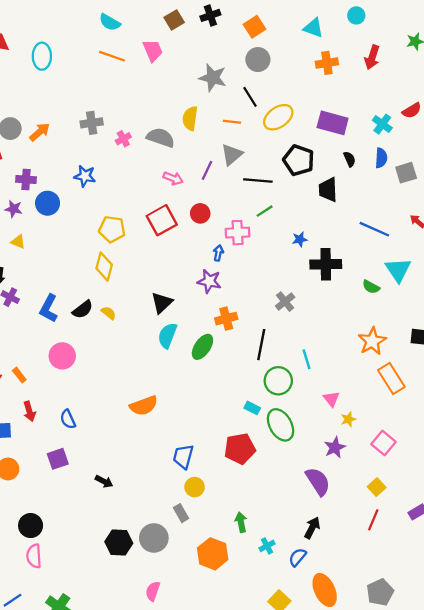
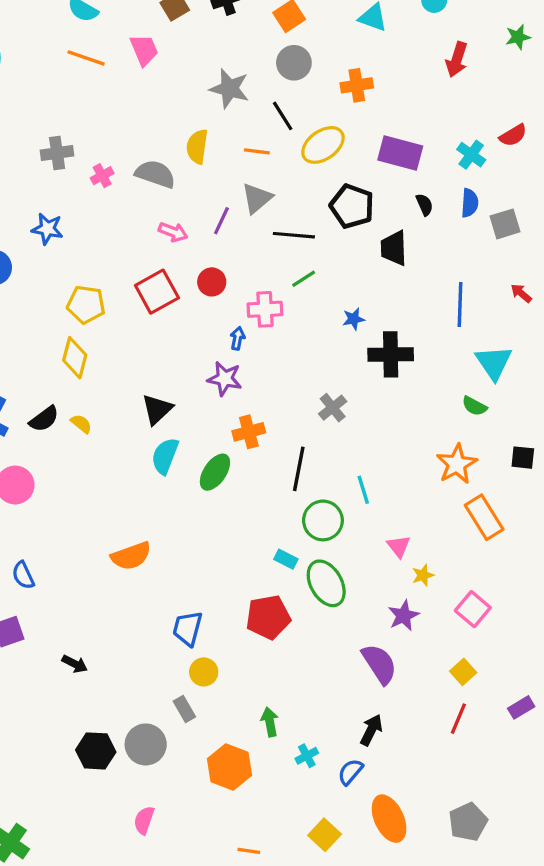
orange cross: (327, 63) -> (357, 85), moved
blue line: (374, 229) -> (460, 305), turned 68
green semicircle: (371, 287) -> (474, 406), moved

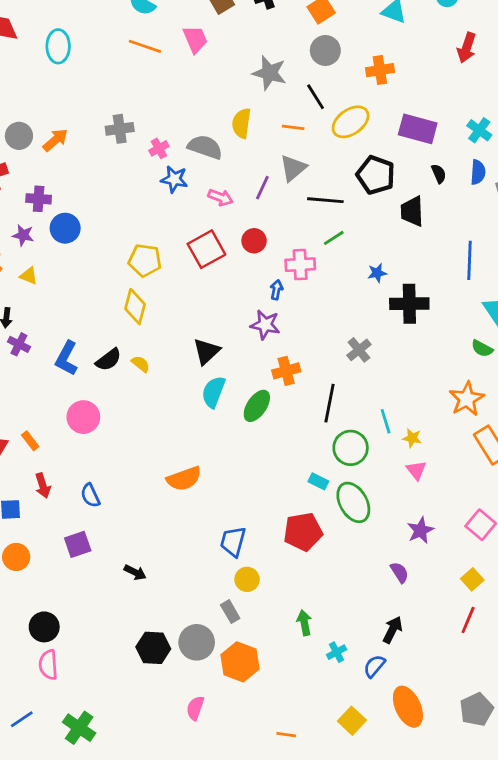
blue star: (47, 229) -> (174, 179), moved
yellow star: (423, 575) -> (412, 438), moved, turned 30
purple semicircle: (379, 664) -> (400, 572), size x0.6
orange hexagon: (229, 767) -> (240, 662), moved

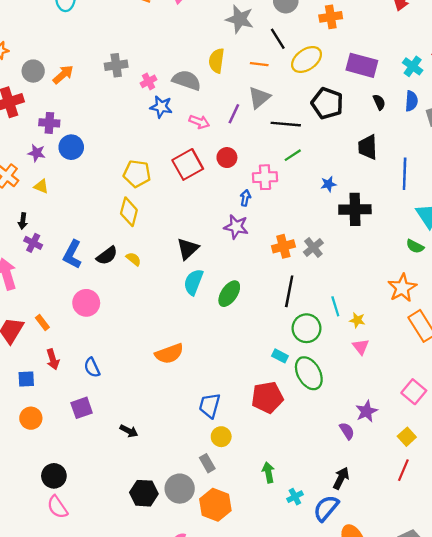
black trapezoid: (412, 211) -> (368, 147), moved
orange cross: (286, 371) -> (283, 246), moved
purple star: (421, 530) -> (366, 411), moved
pink semicircle: (48, 665) -> (57, 507), turned -30
blue semicircle: (374, 666) -> (326, 508), size x1.4

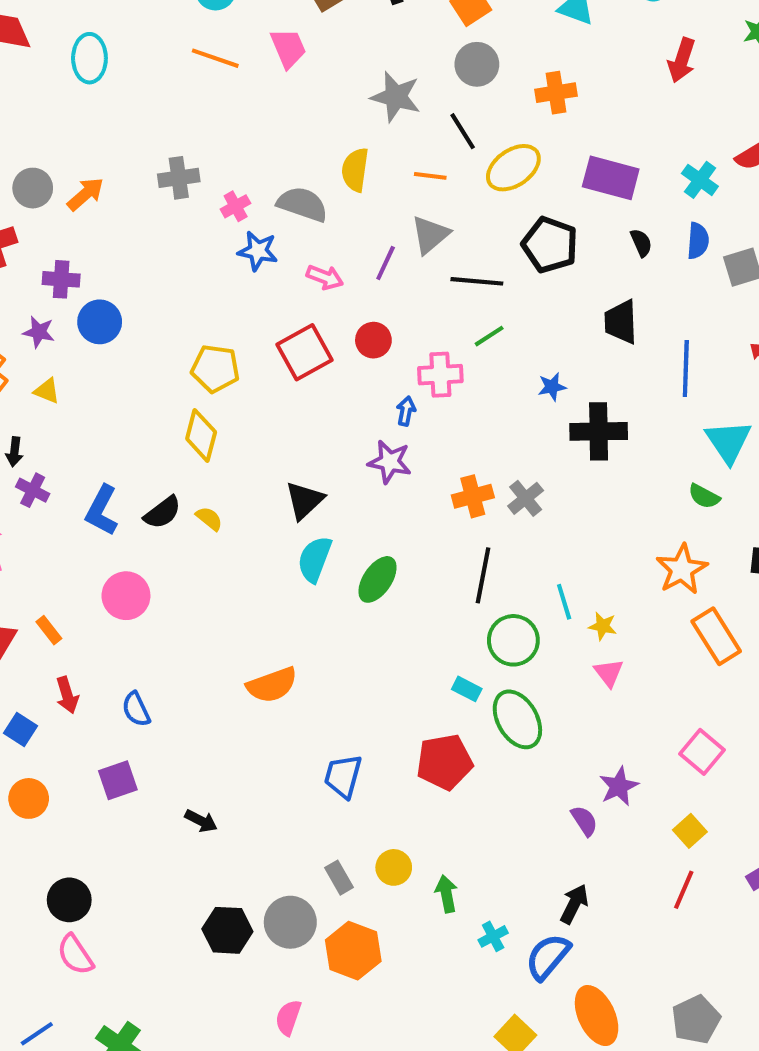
blue square: (26, 379) -> (21, 730), turned 36
yellow circle: (221, 437) -> (394, 867), moved

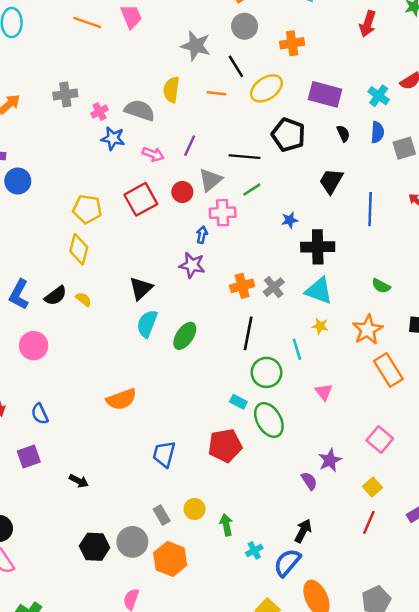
gray triangle: (430, 235) -> (210, 180), moved
black trapezoid: (621, 322) -> (331, 181), turned 32
cyan triangle: (728, 442) -> (319, 291), moved, turned -36
yellow star: (603, 626) -> (320, 326), moved

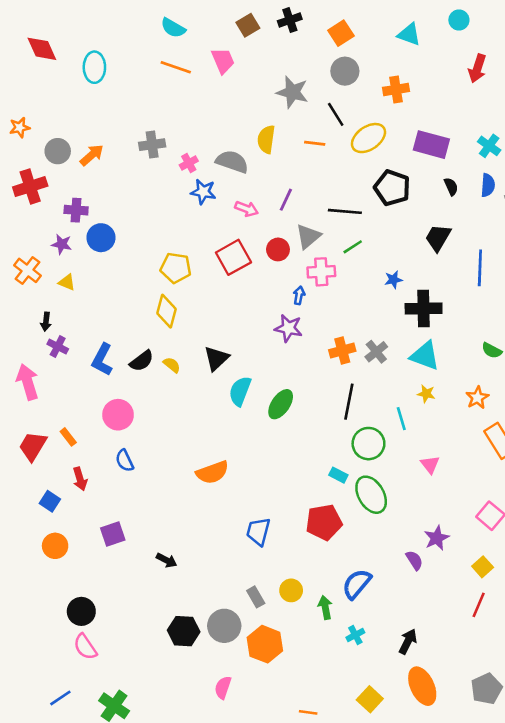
black triangle: (141, 288) -> (216, 358), moved
orange star: (368, 330) -> (477, 398), size x0.7
blue semicircle: (40, 414) -> (125, 461), moved
black arrow: (303, 531) -> (408, 642), moved
blue semicircle: (287, 563) -> (357, 584), moved

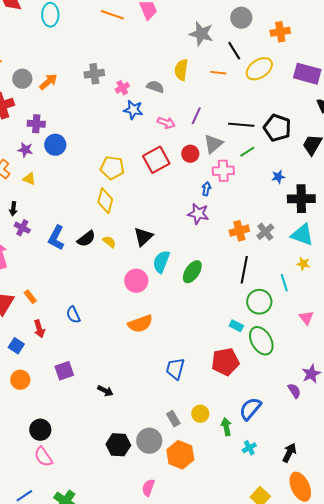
gray semicircle: (232, 162) -> (155, 87), size x0.7
black pentagon: (392, 188) -> (277, 128), moved
pink circle: (118, 415) -> (136, 281), moved

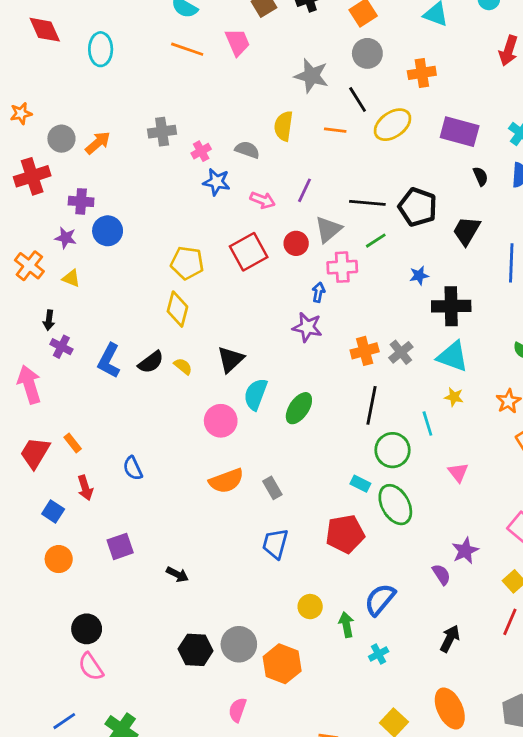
gray rectangle: (173, 419) -> (272, 488), moved
black arrow: (289, 453) -> (450, 639), moved

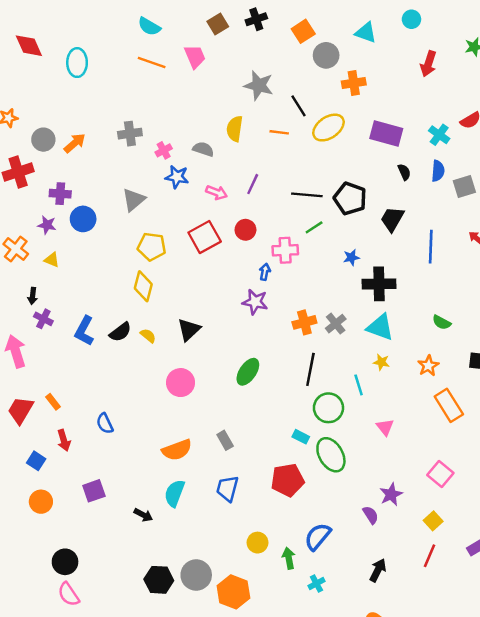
gray circle: (367, 53) -> (326, 55), moved
gray triangle: (328, 229) -> (134, 200), moved
cyan semicircle: (256, 394) -> (174, 493), moved
orange semicircle: (226, 481) -> (177, 450), moved

